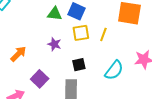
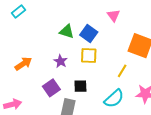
yellow line: (103, 34) -> (122, 71), moved
purple square: (40, 79) -> (51, 88), moved

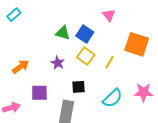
yellow square: (89, 55) -> (86, 56), turned 36
yellow line: (122, 71) -> (110, 62), moved
purple square: (51, 88) -> (39, 93), moved, turned 36

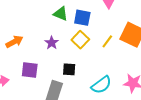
blue square: (85, 34) -> (82, 18), turned -30
yellow line: (110, 62) -> (107, 41), moved

